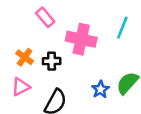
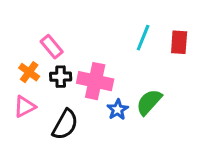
pink rectangle: (45, 17) -> (52, 47), moved
pink cross: (81, 39) -> (95, 81), moved

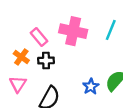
pink cross: (95, 81) -> (73, 31), moved
pink triangle: (25, 107) -> (18, 84), turned -30

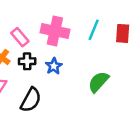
blue star: (91, 86) -> (54, 66), moved

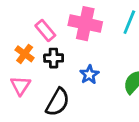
blue star: (54, 66) -> (89, 75), moved

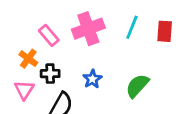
pink cross: (85, 24) -> (88, 29), turned -32
black cross: (54, 58) -> (50, 74), moved

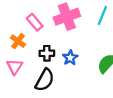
black cross: (50, 74) -> (47, 53), moved

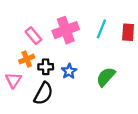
orange cross: (18, 41) -> (27, 59), moved, turned 32

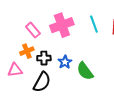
cyan line: (101, 29) -> (94, 24), turned -42
green semicircle: (106, 77) -> (85, 71), moved, turned -78
pink triangle: (13, 80) -> (15, 70), turned 49

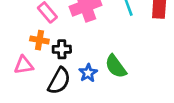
orange cross: (27, 51) -> (39, 40), turned 32
blue star: (65, 62) -> (88, 73), moved

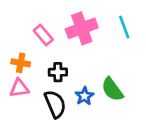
orange cross: (39, 40) -> (21, 63), moved
black semicircle: (59, 81) -> (55, 104), turned -52

